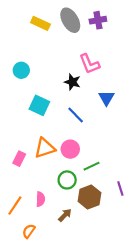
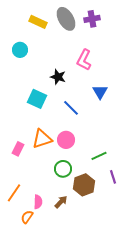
pink L-shape: (89, 64) -> (84, 60), turned 50
cyan circle: (21, 70) -> (20, 50), moved
black star: (72, 82) -> (58, 77), moved
green line: (92, 166) -> (99, 156), moved
pink semicircle: (40, 199) -> (38, 202), moved

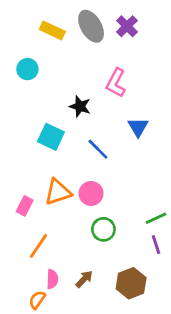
purple cross: (92, 19) -> (127, 26), turned -35
green line: (99, 156) -> (156, 218), moved
green circle: (63, 169) -> (103, 229), moved
brown hexagon: (84, 185) -> (131, 283), moved
orange line: (14, 193) -> (39, 246), moved

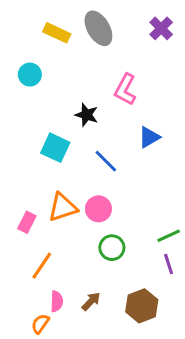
purple cross: (127, 26) -> (161, 28), moved
blue triangle: (138, 127) -> (149, 137), turned 30

